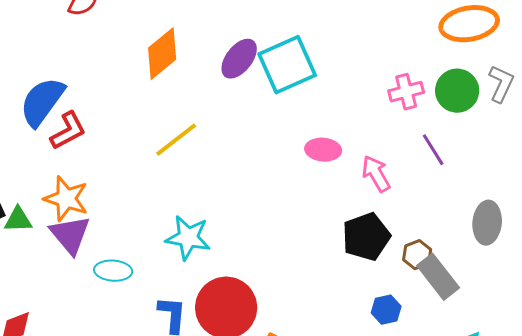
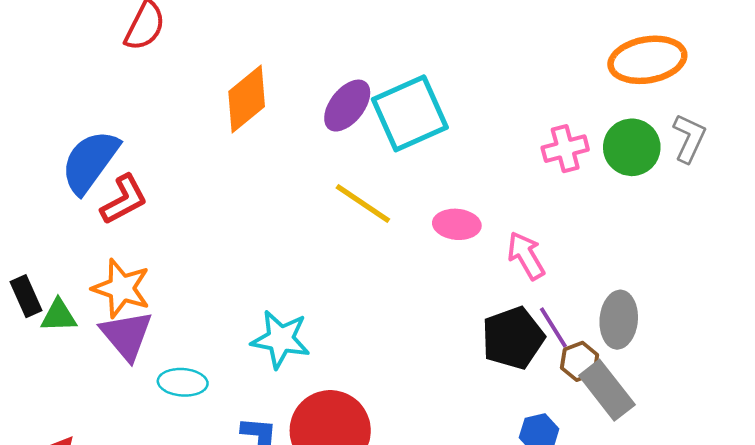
yellow line: (176, 140) -> (363, 203), moved, turned 72
purple line: (433, 150) -> (553, 327), moved
gray ellipse: (487, 223) -> (619, 320), moved

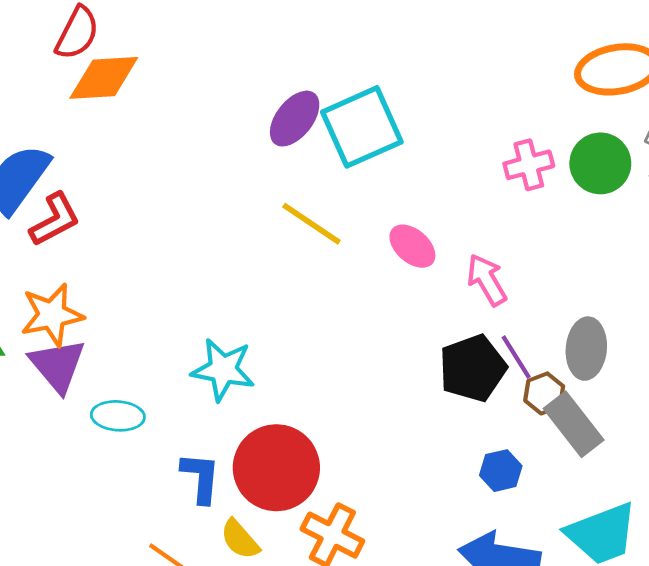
orange diamond: (247, 99) -> (104, 78), moved, turned 36
pink ellipse: (457, 224) -> (412, 246), turned 36
orange star: (121, 288) -> (52, 315), turned -30

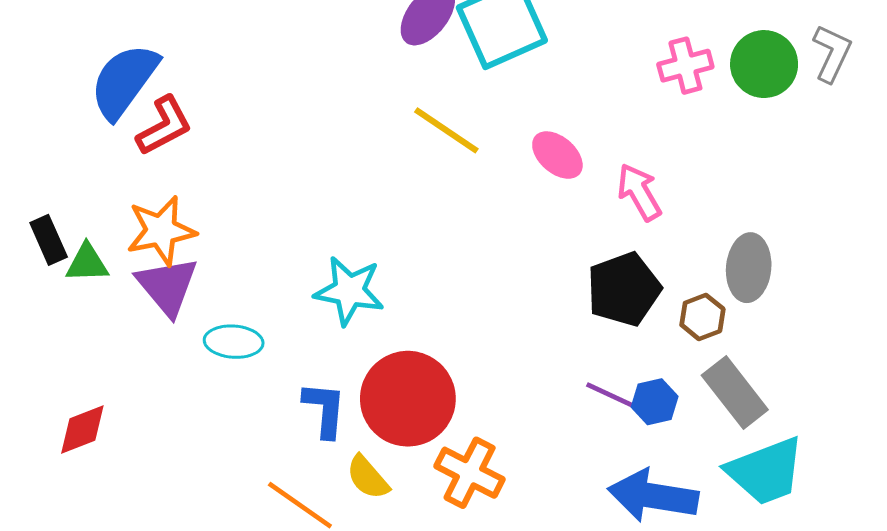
purple line: (516, 357) -> (611, 396), moved, turned -33
gray rectangle: (574, 424) -> (735, 393), moved

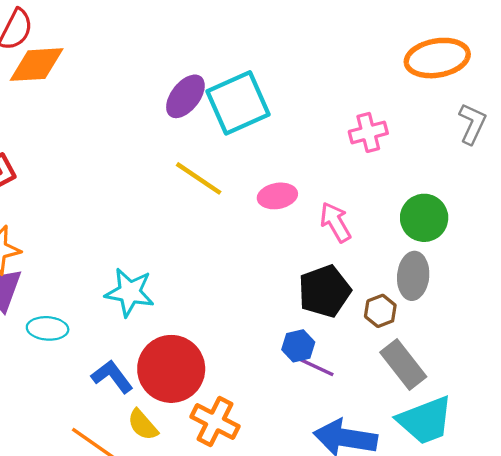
green circle: (764, 64) -> (424, 218), moved
pink ellipse: (557, 155) -> (277, 196), turned -51
blue hexagon: (655, 402) -> (298, 346), moved
blue L-shape: (325, 410) -> (112, 377), turned -42

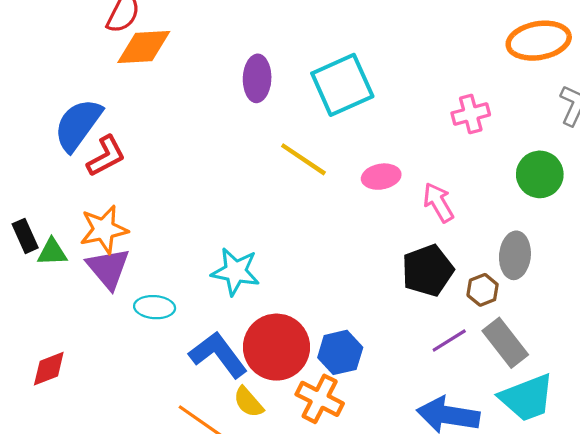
purple ellipse: (185, 96) -> (257, 78), moved, turned -36
green circle: (424, 218) -> (540, 174), moved
blue hexagon: (298, 346) -> (340, 352), moved, size x1.4
purple line: (316, 367) -> (449, 341), moved, turned -57
blue L-shape: (112, 377) -> (218, 355), size x1.4

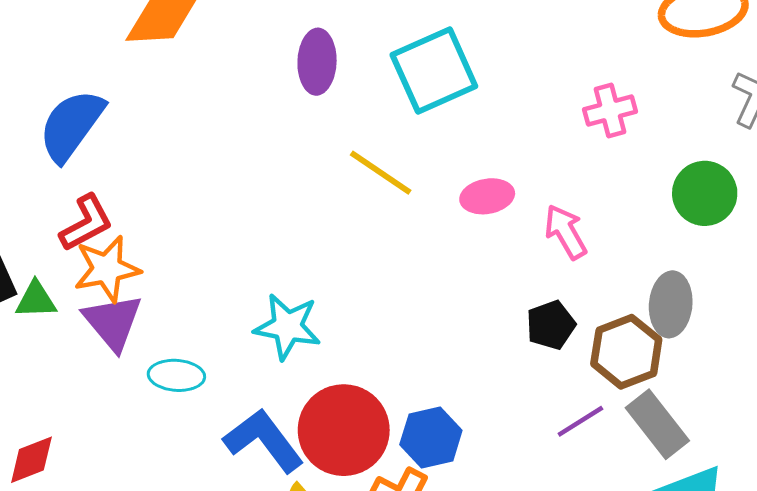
red L-shape: (106, 156) -> (86, 223), moved
black pentagon: (428, 270) -> (551, 325), size x0.7
brown hexagon: (483, 290) -> (626, 352), size x1.6

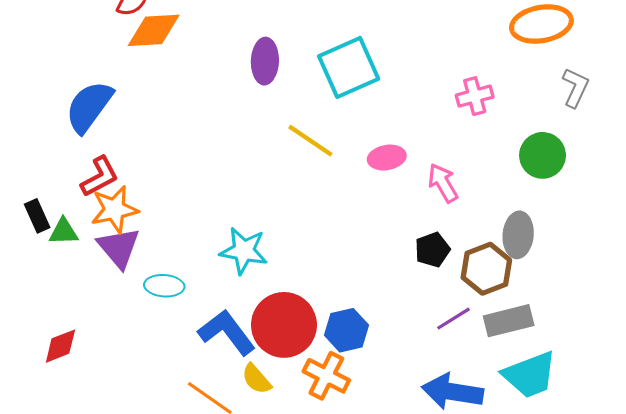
gray rectangle: (657, 424) -> (509, 321), turned -66

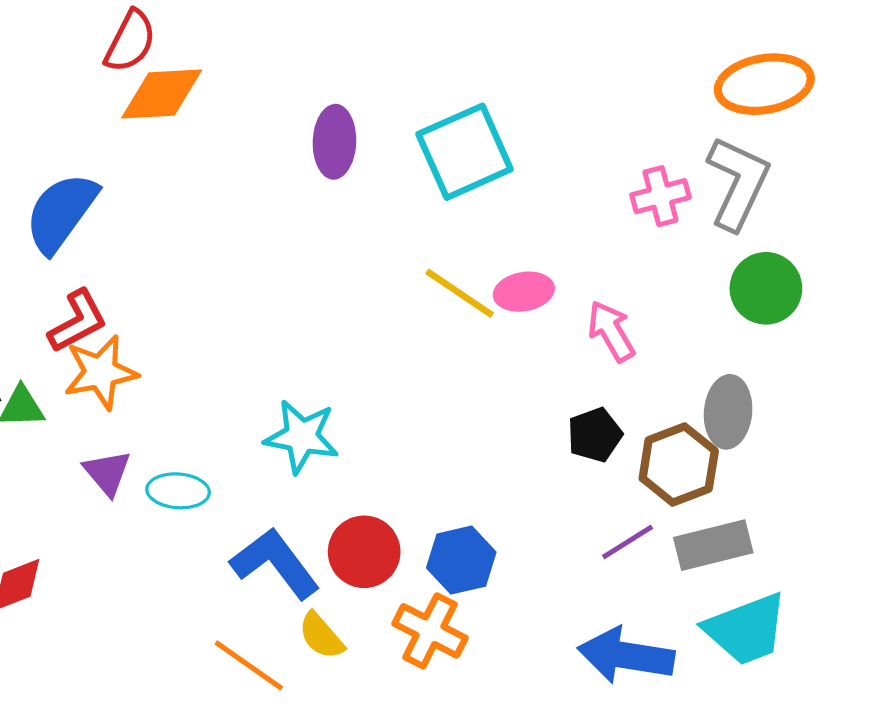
gray L-shape: (575, 88) -> (738, 183), moved, size x1.5
yellow line: (310, 141) -> (460, 293), moved
purple triangle: (119, 248) -> (107, 473), moved, size x0.7
red circle: (284, 325) -> (364, 552), size x0.7

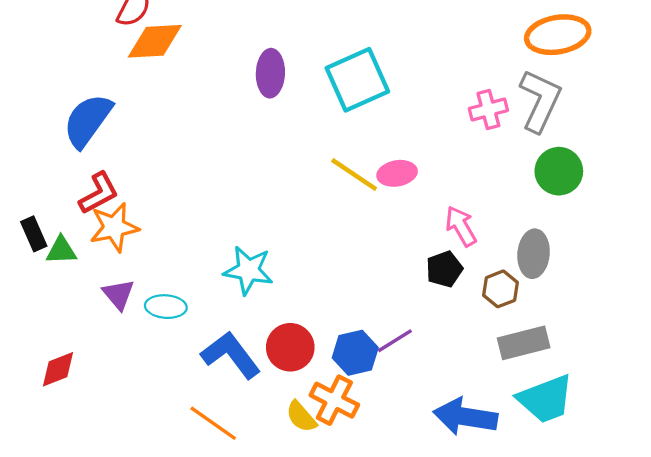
pink arrow: (611, 331) -> (461, 226), moved
brown hexagon: (679, 465) -> (500, 289), size x0.7
purple line: (628, 542) -> (395, 341), moved
yellow semicircle: (321, 636) -> (301, 417), moved

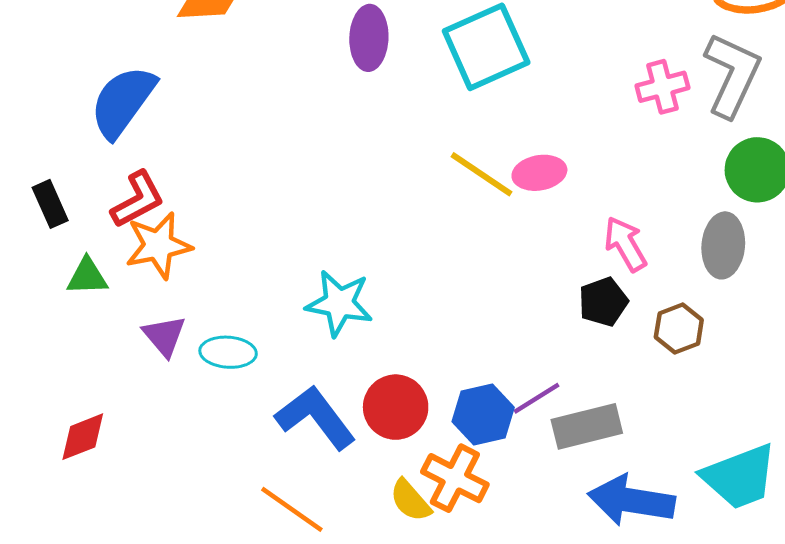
black rectangle: (34, 234) -> (50, 204), moved
gray ellipse: (534, 254) -> (723, 245), moved
gray rectangle: (524, 343) -> (587, 426), moved

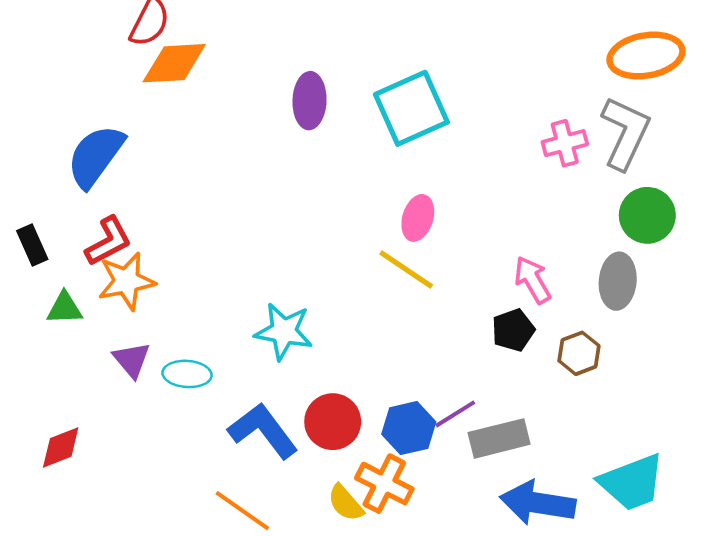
pink ellipse: (539, 173) -> (418, 218), moved, turned -63
yellow line: (482, 174) -> (406, 270), moved

